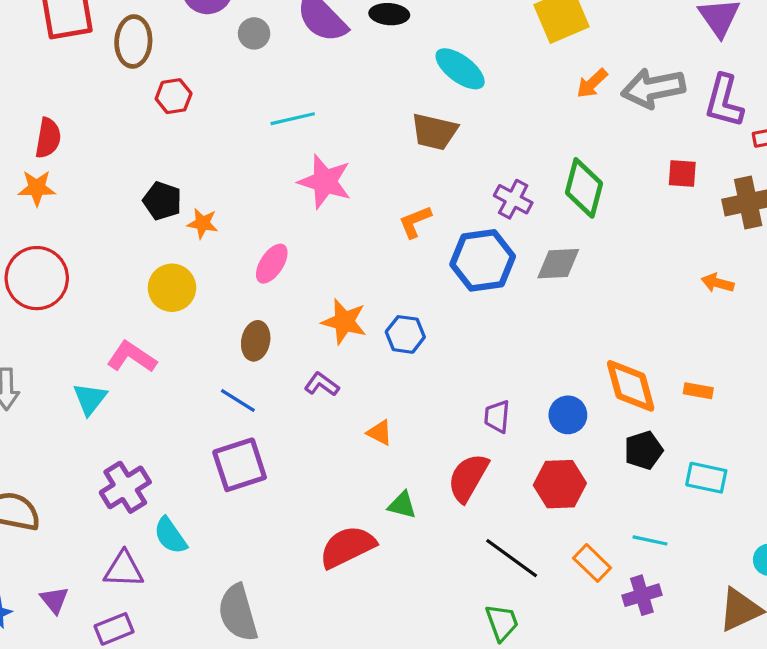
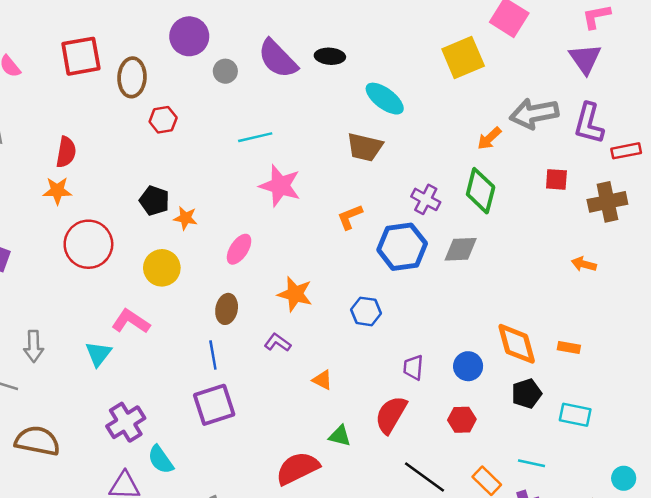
orange arrow: (592, 83) -> (489, 138), moved
red circle: (37, 278) -> (88, 244), moved
blue hexagon: (405, 334) -> (366, 311), moved
blue line: (238, 400) -> (213, 355), turned 48
red hexagon: (560, 484) -> (462, 420), size x0.7

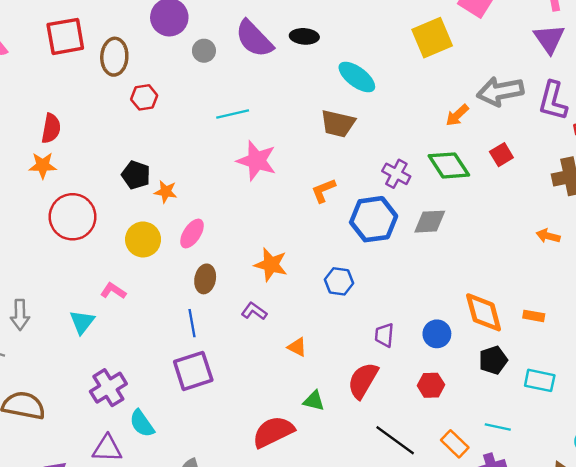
red square: (556, 179) -> (501, 155), moved, turned -35
green diamond: (481, 191) -> (449, 165), turned -48
pink ellipse: (239, 249) -> (192, 234), moved
pink L-shape: (131, 321) -> (113, 291), size x0.7

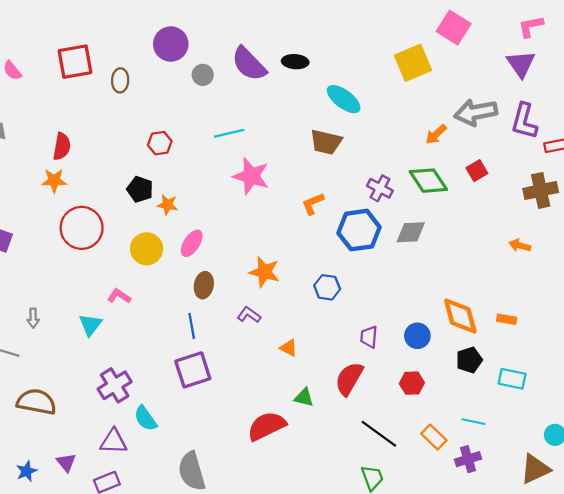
brown ellipse: (114, 57) -> (120, 80), size x0.7
red hexagon: (144, 97) -> (160, 143), moved
gray arrow: (20, 315) -> (33, 318), size x0.7

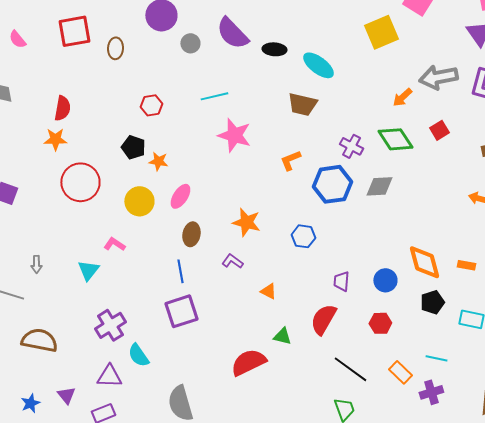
black ellipse: (295, 62) -> (274, 49), moved

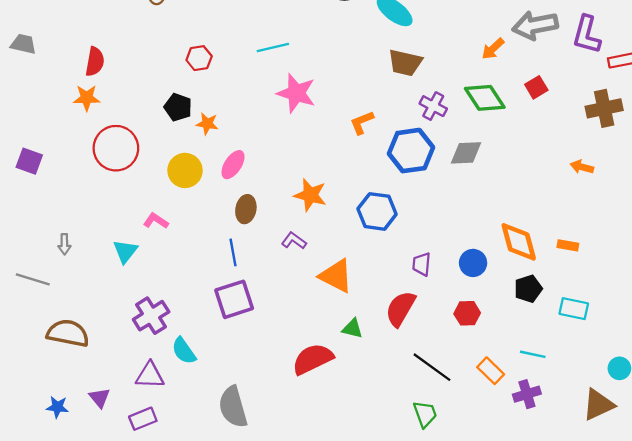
brown trapezoid: (302, 104) -> (405, 63), moved
blue hexagon: (303, 236) -> (377, 211), size x1.4
orange triangle: (268, 291) -> (336, 276), size x1.8
blue star: (30, 403) -> (57, 407), turned 30

